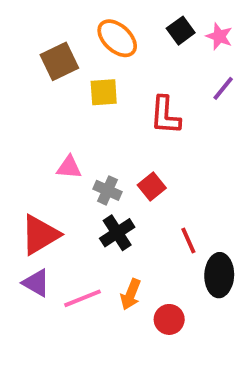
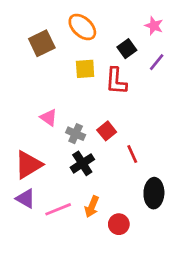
black square: (181, 31) -> (127, 49), moved
yellow square: (104, 92) -> (85, 69), moved
pink triangle: (69, 167) -> (49, 117), turned 30
red line: (188, 240) -> (132, 154), moved

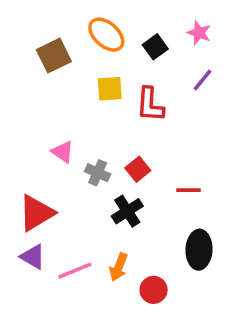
black square: (127, 49) -> (155, 47), moved
red line: (132, 154) -> (189, 190), moved, turned -66
black cross: (82, 163) -> (127, 211), moved

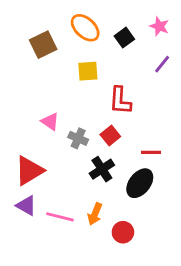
red L-shape: (150, 105) -> (120, 101), moved
black ellipse: (199, 250) -> (140, 183), moved, turned 36
pink line: (75, 271) -> (60, 217), turned 36

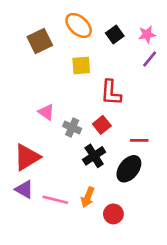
pink star: (159, 26) -> (147, 35), moved, turned -30

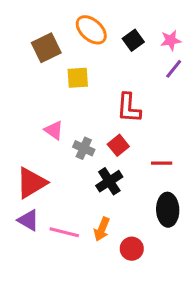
yellow square: (81, 65) -> (78, 78), moved
black ellipse: (129, 169) -> (168, 210), moved, turned -40

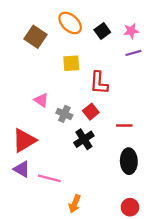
brown square: (46, 48) -> (36, 37), turned -30
purple line: (174, 69) -> (133, 53), turned 35
yellow square: (78, 78) -> (71, 63), moved
orange arrow: (102, 229) -> (75, 204), moved
red circle: (132, 249) -> (130, 207), moved

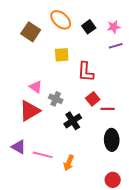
red square: (91, 112) -> (93, 99), moved
red triangle: (24, 140) -> (30, 111), moved
orange arrow: (75, 204) -> (69, 163), moved

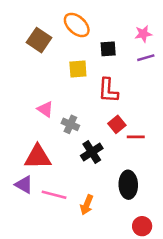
black square: (89, 27) -> (108, 49), moved, turned 32
red triangle: (30, 111) -> (38, 157), moved, turned 30
black ellipse: (112, 140) -> (128, 185), moved

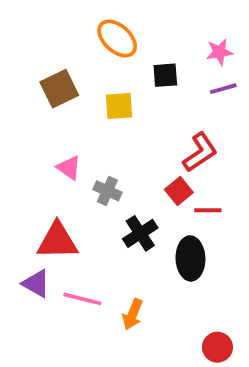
brown square: (39, 40) -> (59, 89), moved, turned 30
red L-shape: (108, 90) -> (200, 152), moved, turned -128
black ellipse: (128, 185) -> (190, 258), moved

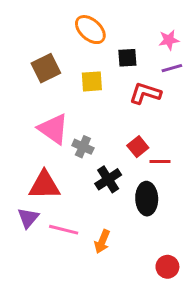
red L-shape: (200, 152) -> (145, 93), moved, turned -128
pink triangle: (69, 168) -> (53, 129), size x1.6
purple triangle: (36, 284) -> (28, 218), turned 40

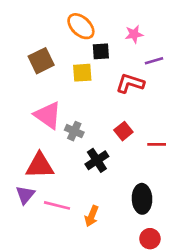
pink star: (169, 40) -> (134, 34), moved
black square: (127, 58) -> (101, 51), moved
red line: (160, 162) -> (157, 144), moved
black ellipse: (147, 199) -> (142, 199), moved

